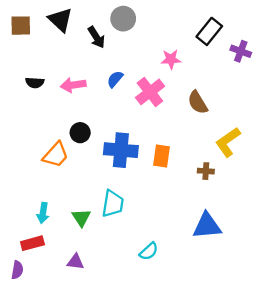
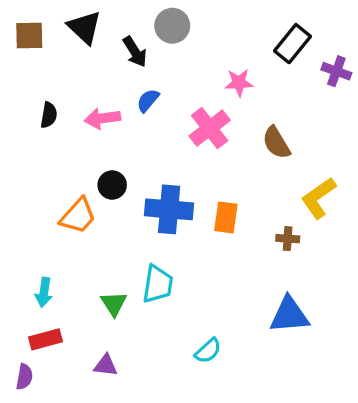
blue semicircle: (115, 79) -> (148, 100), moved
black semicircle: (35, 83) -> (49, 115), turned -84
cyan arrow: (43, 213) -> (44, 292), moved

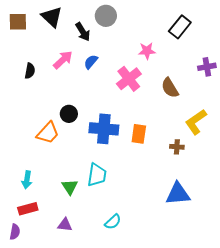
purple cross: (336, 71) -> (207, 67), moved, turned -30
pink arrow: (102, 118) -> (63, 60), moved, turned 145
cyan semicircle: (208, 351) -> (113, 222), moved

